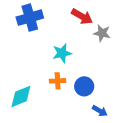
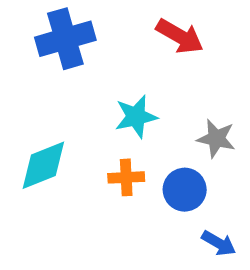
gray star: (102, 33) -> (216, 139), moved
cyan diamond: (21, 96) -> (43, 165), moved

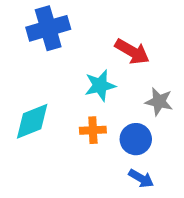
red arrow: (180, 36) -> (132, 52), moved
blue arrow: (219, 243) -> (141, 178), moved

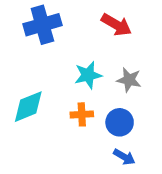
red arrow: (132, 52) -> (116, 25), moved
gray star: (159, 102) -> (129, 80), moved

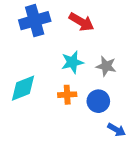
red arrow: (116, 25) -> (81, 22), moved
blue arrow: (124, 157) -> (117, 130), moved

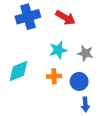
blue arrow: (117, 130) -> (85, 104), moved, turned 56

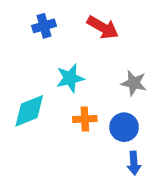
blue cross: (28, 17) -> (44, 26), size x0.6
cyan star: (58, 50) -> (70, 78), moved

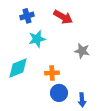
cyan star: (70, 78) -> (37, 39), moved
blue circle: (124, 127) -> (59, 93), moved

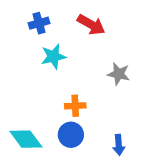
cyan diamond: (18, 68) -> (26, 139), moved, turned 75
blue circle: (59, 93) -> (71, 135), moved

